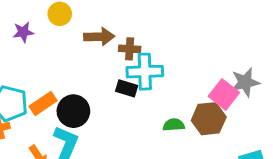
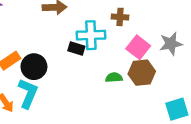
brown cross: (130, 49) -> (120, 17), moved
pink square: (224, 94) -> (138, 47), moved

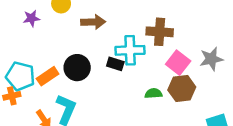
brown cross: (120, 17) -> (160, 32), size x1.5
black circle: (34, 67) -> (77, 68), moved

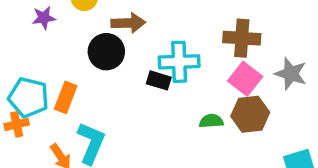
brown cross: (160, 32) -> (242, 38), moved
gray star: (211, 59) -> (291, 74), turned 30
black circle: (77, 68) -> (106, 52), moved
orange rectangle: (48, 76) -> (66, 97), turned -35

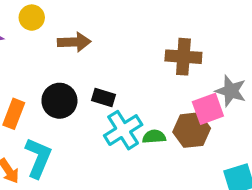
black circle: (106, 52) -> (59, 101), moved
cyan cross: (179, 62) -> (123, 130), moved, turned -30
pink square: (245, 79) -> (208, 109), moved, turned 32

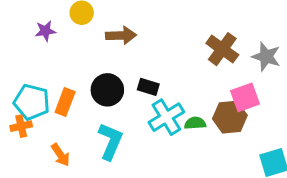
brown cross: (183, 57) -> (222, 49), turned 32
gray star: (231, 91) -> (266, 57), moved
cyan L-shape: (38, 158) -> (110, 141), moved

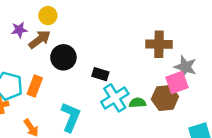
brown arrow: (121, 35) -> (40, 39), moved, turned -35
brown cross: (222, 49) -> (159, 44), turned -35
gray star: (266, 57) -> (185, 67), moved
black circle: (107, 90) -> (63, 57), moved

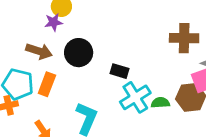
purple star: (19, 30) -> (54, 22), moved
brown arrow: (40, 39) -> (39, 51), moved, turned 55

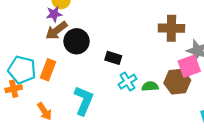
brown arrow: (39, 51) -> (56, 31), moved, turned 125
cyan cross: (135, 97) -> (128, 82), size x0.7

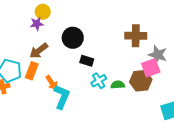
brown arrow: (56, 31) -> (39, 51), moved
black circle: (77, 41) -> (73, 38), moved
orange arrow: (44, 111) -> (52, 83), moved

